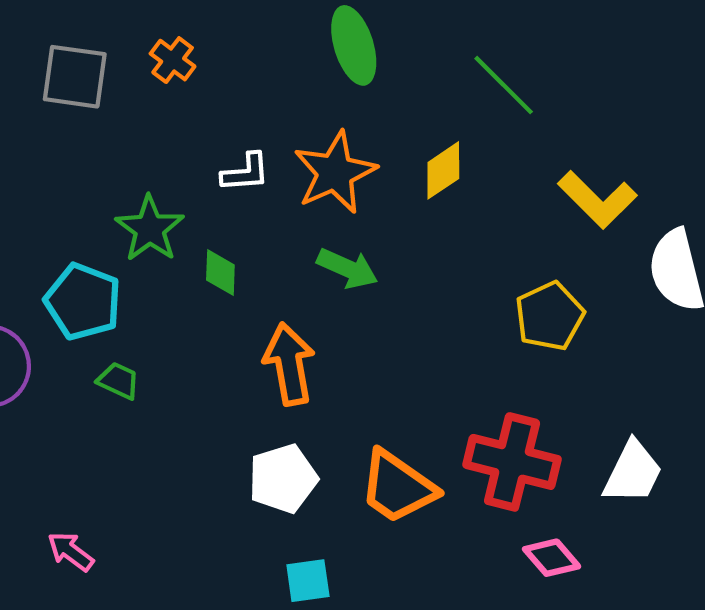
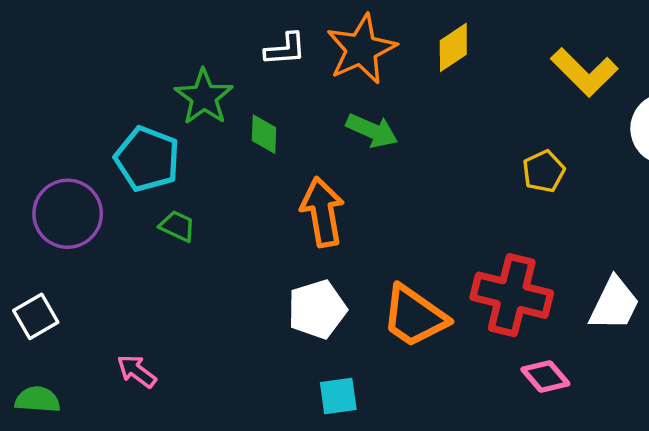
yellow pentagon: (549, 316) -> (544, 171), size x0.7

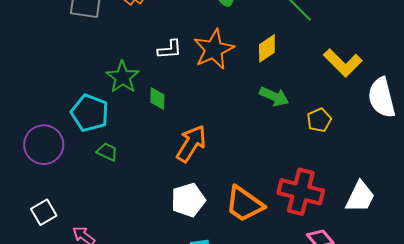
green arrow: (372, 131) -> (274, 97), moved
orange arrow: (322, 212) -> (191, 144), turned 42
white square: (36, 316) -> (44, 212), moved

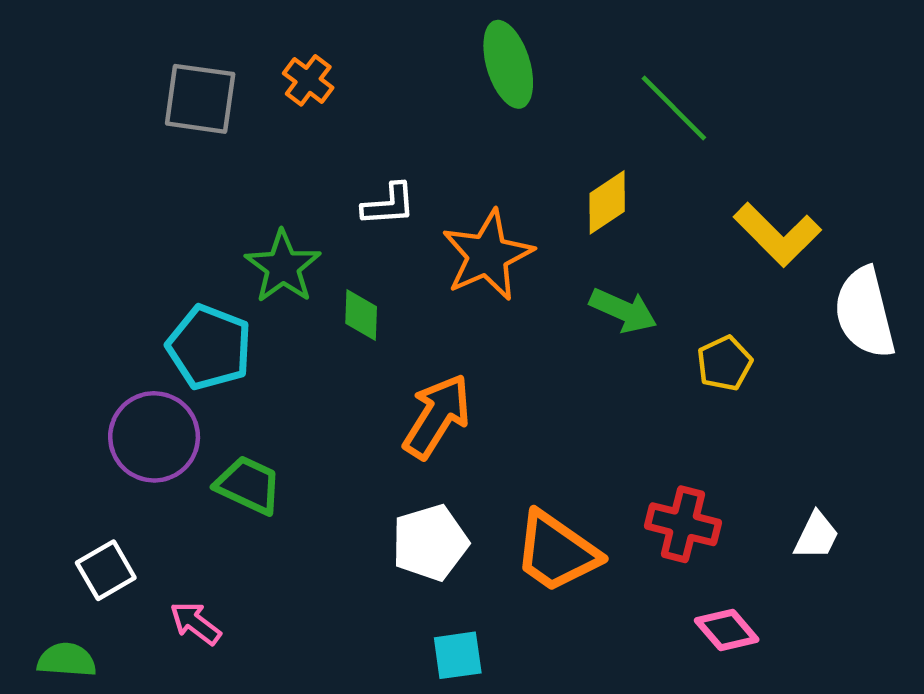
orange star: (214, 49) -> (488, 255), moved
purple circle: (44, 145) -> (154, 437), moved
green trapezoid: (107, 152) -> (248, 485), moved, size x1.4
red cross: (301, 192) -> (683, 524), size x0.7
white trapezoid: (360, 197) -> (816, 536), size x0.7

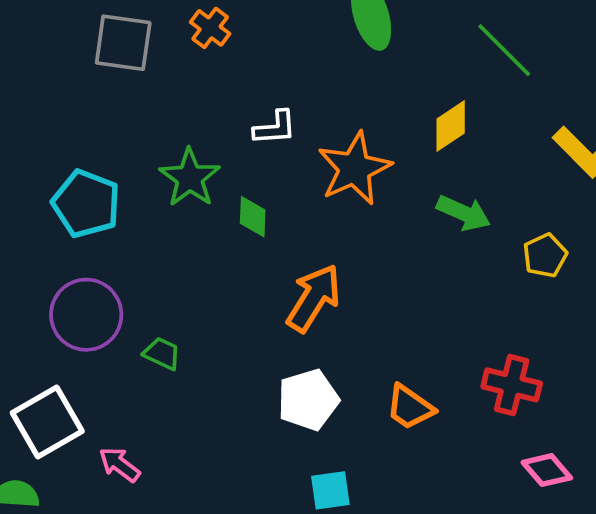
cyan pentagon: (209, 347) -> (86, 204), moved
green trapezoid: (248, 485) -> (162, 354), size x0.7
orange trapezoid: (557, 552) -> (410, 407), size x0.7
white square: (106, 570) -> (47, 422), size x1.5

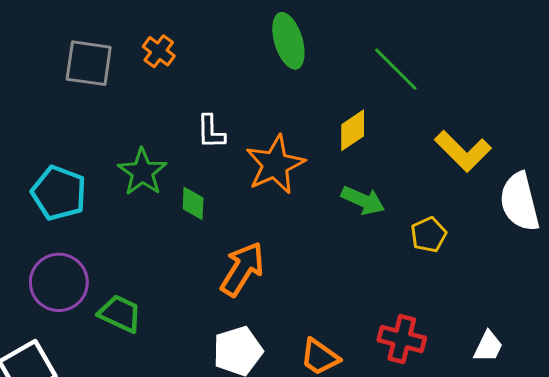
white L-shape: (275, 128) -> (211, 132), turned 93
green trapezoid: (162, 354) -> (120, 314), size x1.4

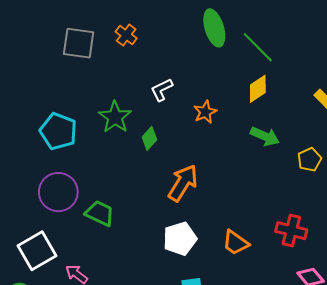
green line: (396, 69) -> (258, 47), moved
white L-shape: (211, 132) -> (162, 90), turned 65
orange star: (275, 165) -> (205, 112), size x0.6
green diamond: (193, 203) -> (149, 138), turned 40

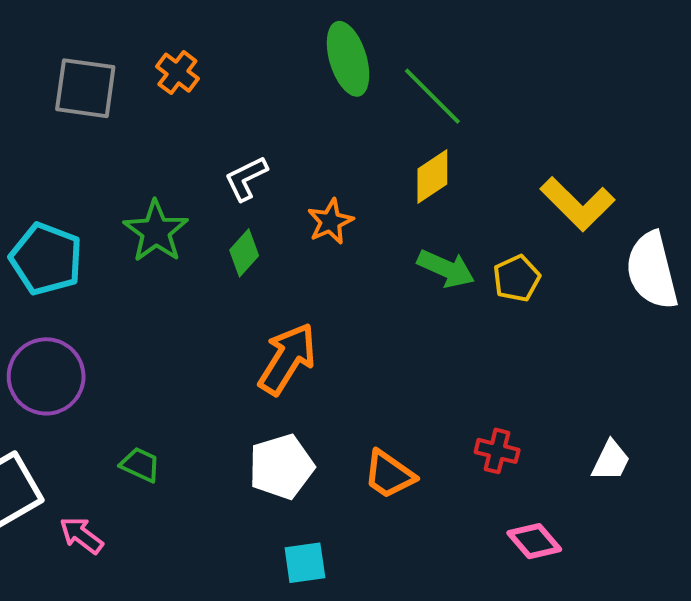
green diamond: (149, 138) -> (244, 253), moved
yellow pentagon: (310, 160) -> (517, 278), moved
green trapezoid: (100, 213) -> (140, 465), moved, size x0.7
red cross: (291, 231) -> (497, 451), size x0.7

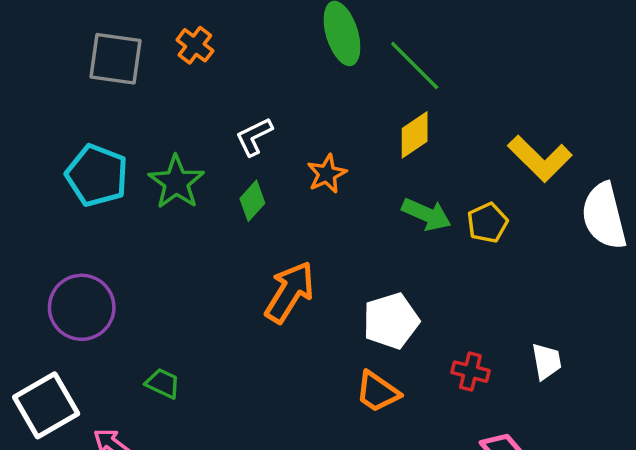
cyan pentagon: (46, 259) -> (97, 175), moved
white trapezoid: (611, 461) -> (547, 361), moved, turned -36
white pentagon: (281, 467) -> (391, 321), moved

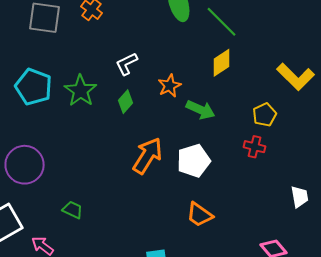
green arrow: (427, 214) -> (201, 110), moved
white pentagon: (391, 321) -> (194, 161), moved
red cross: (470, 372) -> (255, 147), moved

